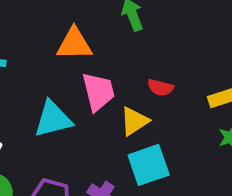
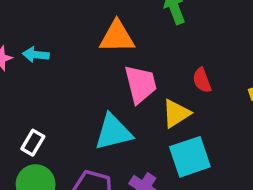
red semicircle: (160, 88) -> (202, 80), turned 55
cyan triangle: (53, 119) -> (113, 132), moved

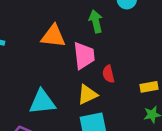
pink trapezoid: (141, 84) -> (84, 56), moved

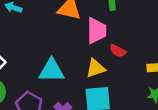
red semicircle: (108, 74) -> (118, 51), turned -56

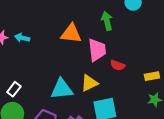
yellow triangle: (96, 68) -> (89, 83), moved

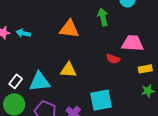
pink trapezoid: (97, 50) -> (133, 43), moved, turned -80
yellow triangle: (89, 83) -> (68, 70), moved, turned 30
cyan triangle: (62, 89) -> (40, 82), moved

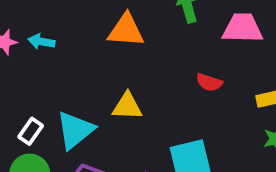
pink trapezoid: (133, 43) -> (243, 28), moved
cyan triangle: (40, 82) -> (75, 130), turned -30

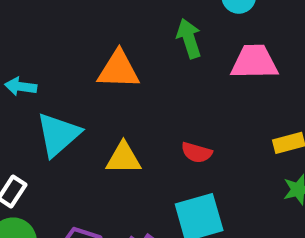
red semicircle: (209, 82) -> (197, 153), moved
cyan triangle: (75, 130) -> (58, 135), moved

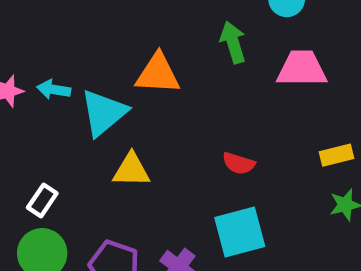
cyan triangle: (58, 135) -> (104, 113), moved
yellow triangle: (123, 158) -> (131, 170), moved

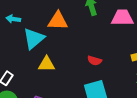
cyan arrow: (54, 89) -> (13, 19), moved

